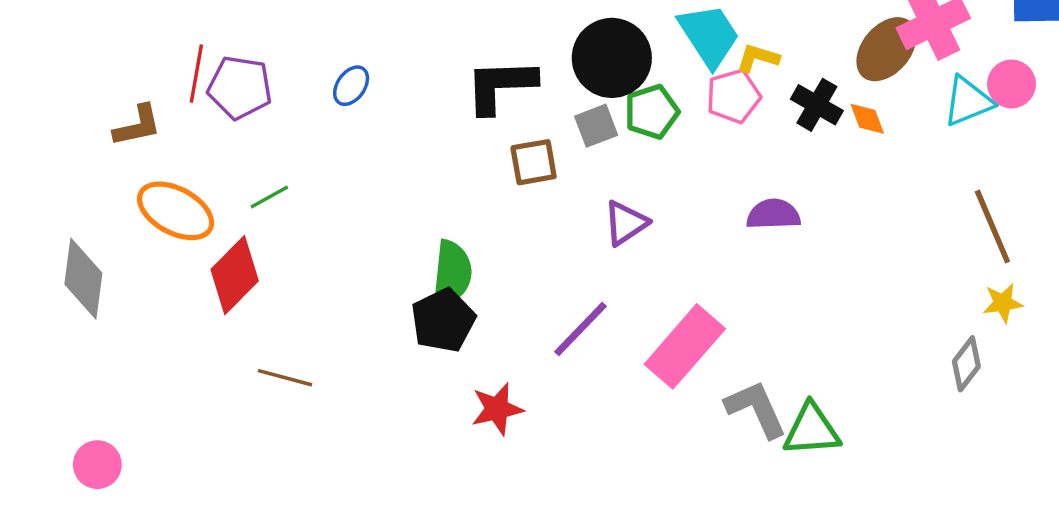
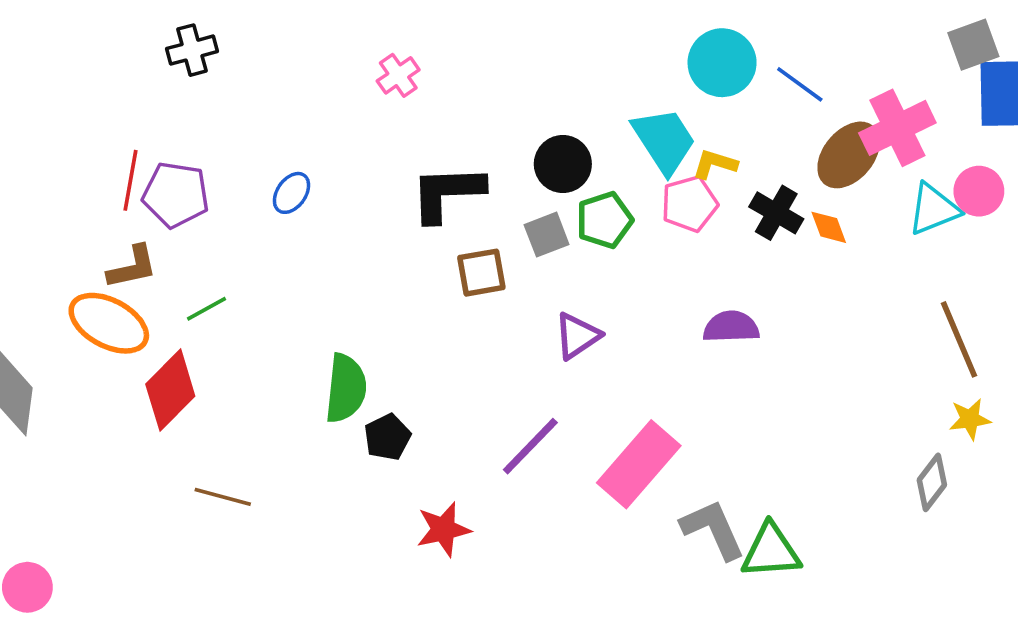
black circle: (612, 58) -> (563, 164), size x0.7
brown L-shape: (137, 126) -> (132, 267), moved
green semicircle: (452, 273) -> (346, 388), moved
black pentagon: (443, 320) -> (387, 437), size x0.7

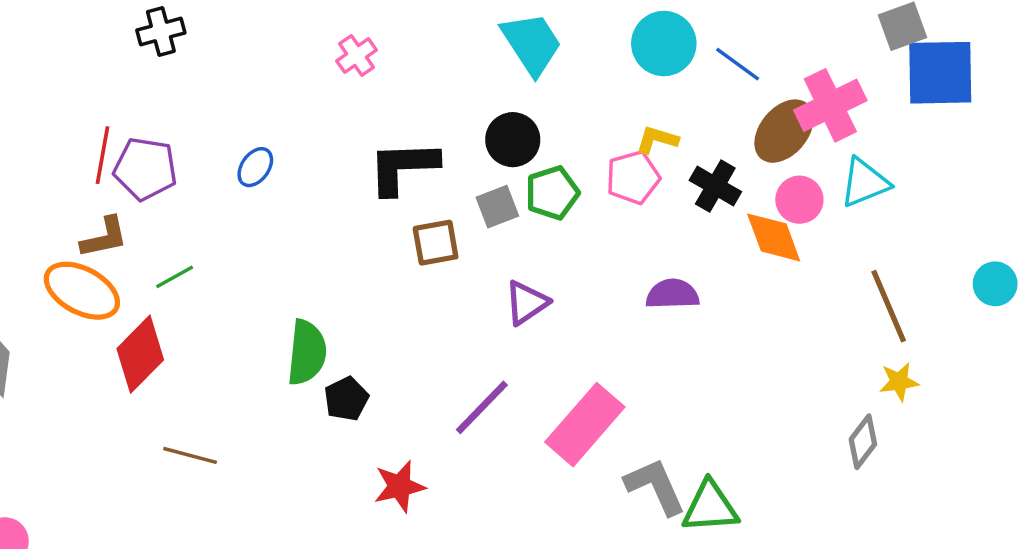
cyan trapezoid: (664, 140) -> (532, 43), moved
pink circle: (979, 191) -> (799, 200), moved
orange diamond: (829, 227) -> (774, 237), moved, size x1.6

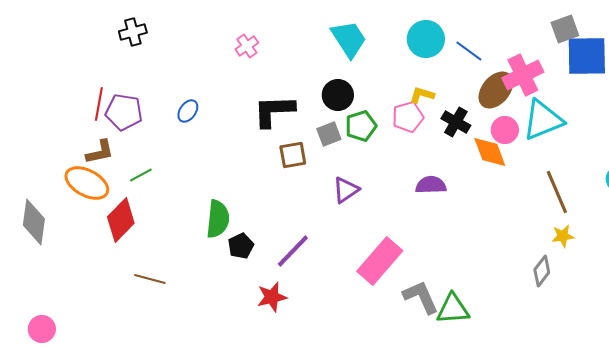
cyan triangle: (865, 183) -> (543, 120), size x1.4
purple line: (482, 407) -> (293, 251), moved

